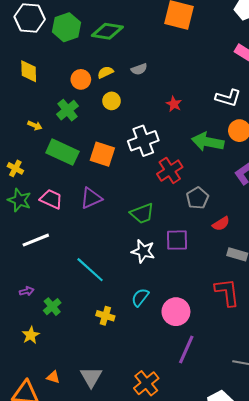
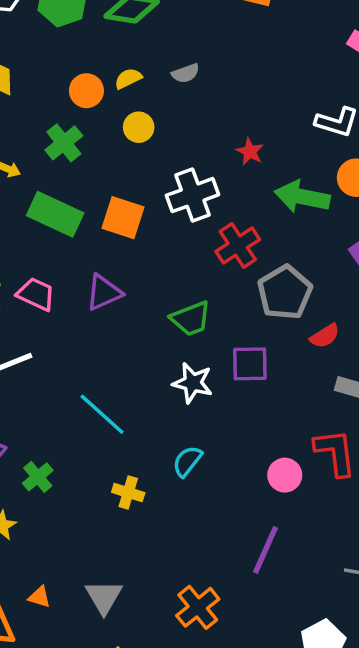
red star: (174, 104) -> (250, 152), moved
gray pentagon: (197, 198) -> (285, 292), size x1.4
pink circle: (176, 312) -> (285, 475), moved, size x0.7

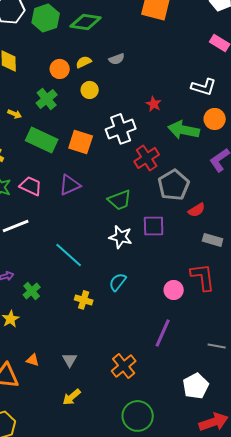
gray triangle: (104, 597) -> (70, 360), size x0.7

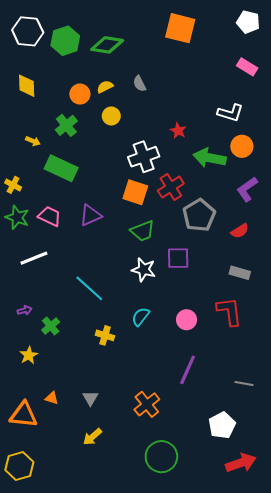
gray semicircle: (117, 59) -> (139, 84), turned 84
orange square: (81, 142) -> (135, 192), moved
red semicircle: (197, 210) -> (240, 231), moved
pink circle: (174, 290) -> (187, 320), moved

